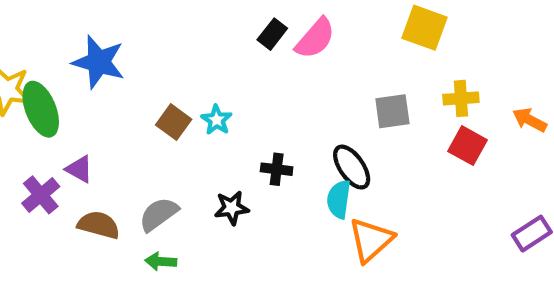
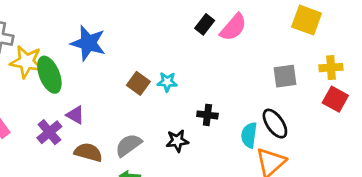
cyan star: (217, 120) -> (167, 82), turned -30
black ellipse: (352, 167) -> (275, 124), moved

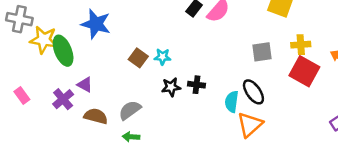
red square: (335, 99) -> (304, 71), size x1.4
black star: (177, 141) -> (171, 87), moved

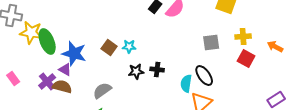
blue star: (96, 24) -> (74, 54), moved
red square: (304, 71) -> (246, 58), size x0.7
brown semicircle: (96, 116) -> (62, 86), moved

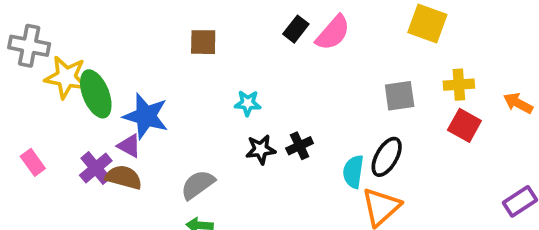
brown square: (109, 48) -> (203, 42), moved, turned -35
black cross: (157, 70) -> (300, 146), turned -32
black ellipse: (204, 76) -> (387, 157), turned 65

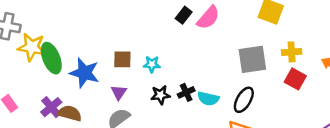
brown square: (203, 42) -> (122, 59), moved
gray square: (400, 96) -> (252, 59), size x1.4
purple triangle: (129, 146) -> (119, 92), moved, turned 35
cyan semicircle: (353, 172) -> (208, 99), moved, turned -85

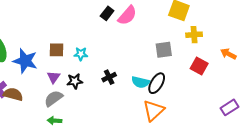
yellow cross: (292, 52) -> (194, 35), moved
gray square: (252, 59) -> (164, 50), size x0.7
black star: (160, 95) -> (75, 81), moved
cyan semicircle: (208, 99) -> (140, 82), moved

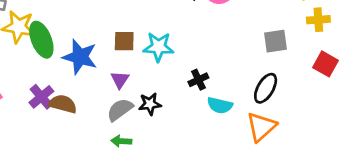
cyan star: (81, 54) -> (158, 47), size x1.5
black star: (75, 81) -> (150, 104), moved
cyan semicircle: (140, 82) -> (220, 105), moved

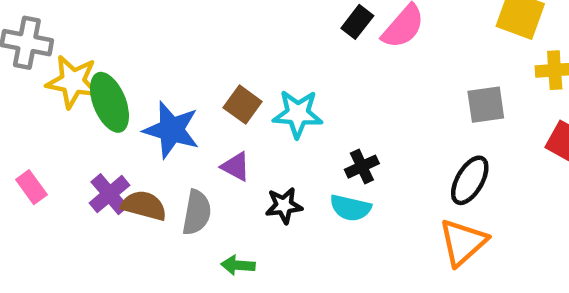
brown square: (124, 41) -> (243, 105), turned 35
purple triangle: (120, 80) -> (236, 167), turned -36
cyan semicircle: (220, 105) -> (350, 208), moved
gray semicircle: (120, 110) -> (197, 212), moved, turned 136

